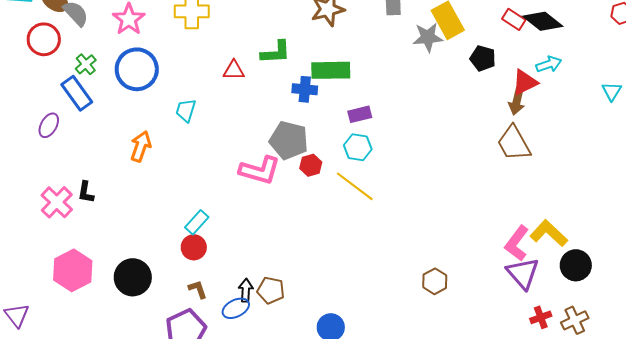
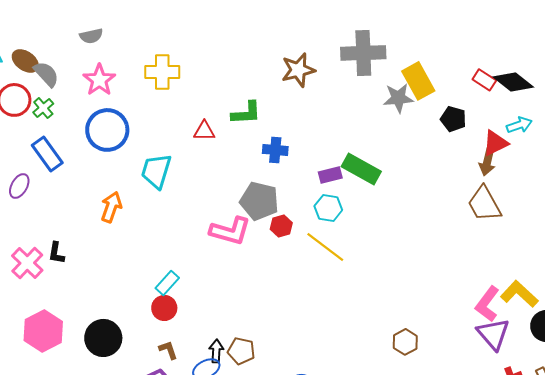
green cross: (86, 64) -> (43, 108), moved
green rectangle: (331, 70) -> (361, 169), moved, turned 30
cyan trapezoid: (186, 110) -> (156, 171), size x1.5

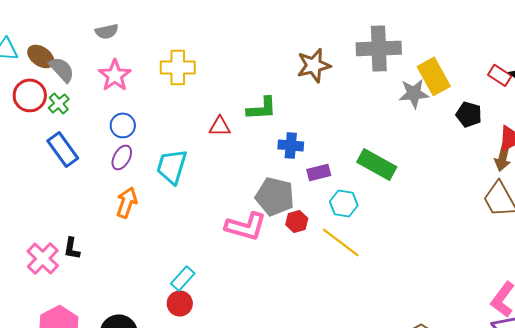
blue circle: (107, 130) -> (123, 125), size x0.6
purple rectangle: (330, 175) -> (319, 172), moved
purple ellipse: (19, 186) -> (122, 157), moved

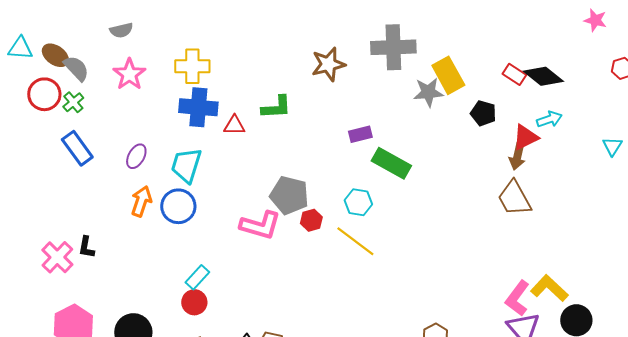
blue circle: (123, 125) -> (178, 206), moved, size x1.4
blue cross: (291, 145) -> (198, 107), moved, size x1.5
purple rectangle: (319, 172) -> (360, 134), moved

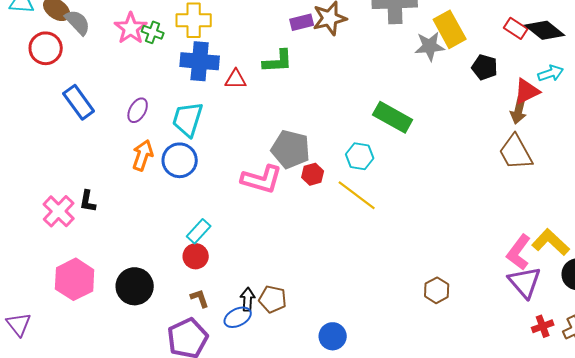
green cross: (73, 102) -> (153, 32), moved, turned -30
purple rectangle: (360, 134) -> (302, 22), moved

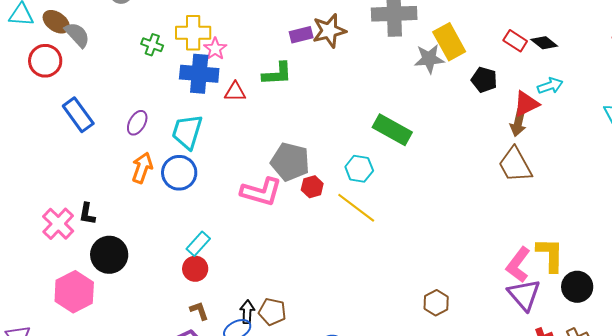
pink star: (131, 28) -> (215, 49), moved, size x0.7
black diamond: (545, 30) -> (544, 43), size x0.7
yellow L-shape: (551, 242) -> (550, 255), turned 48
black circle: (135, 286) -> (109, 255), moved

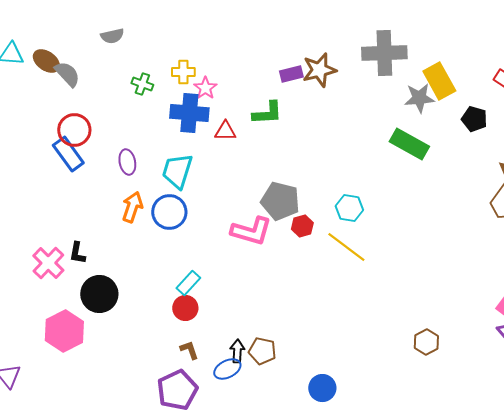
yellow cross: (193, 33) -> (183, 72), size x0.7
red circle: (45, 61) -> (74, 130), moved
purple ellipse: (137, 123) -> (127, 162), turned -40
green rectangle: (392, 130) -> (409, 144), moved

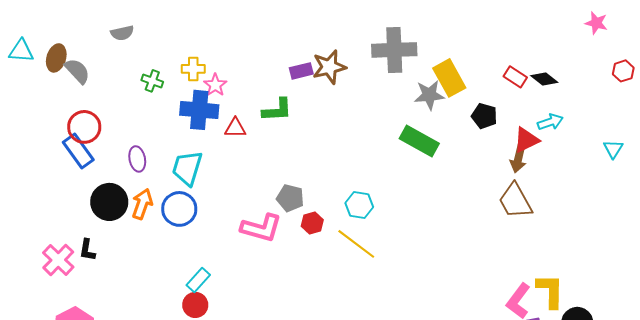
brown ellipse: (46, 61) -> (56, 58), turned 72
gray pentagon: (280, 201) -> (290, 198), size x0.7
black circle: (99, 294) -> (109, 202), moved

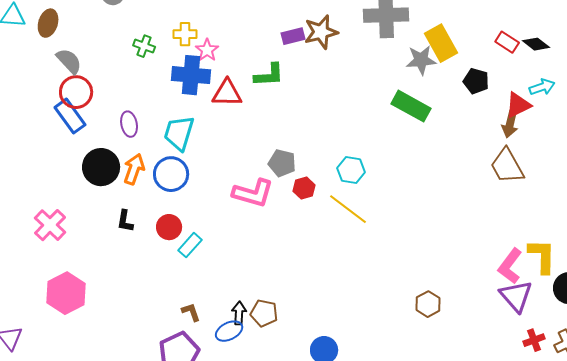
gray semicircle: (77, 71) -> (69, 61), moved
red triangle: (235, 128) -> (227, 93), size x1.4
black L-shape: (87, 250) -> (125, 221), moved
red circle: (195, 305) -> (169, 227), moved

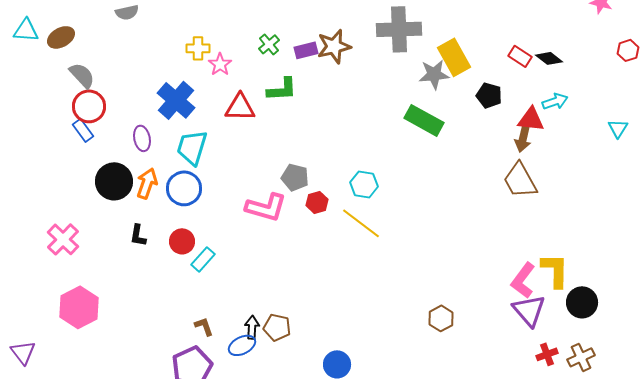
brown ellipse: (48, 23) -> (61, 37), turned 44
green cross: (144, 46) -> (269, 44), moved, turned 30
blue cross: (191, 75) -> (176, 100), moved, turned 36
red triangle: (518, 105) -> (531, 119), turned 32
blue rectangle: (70, 116) -> (83, 130), size x0.7

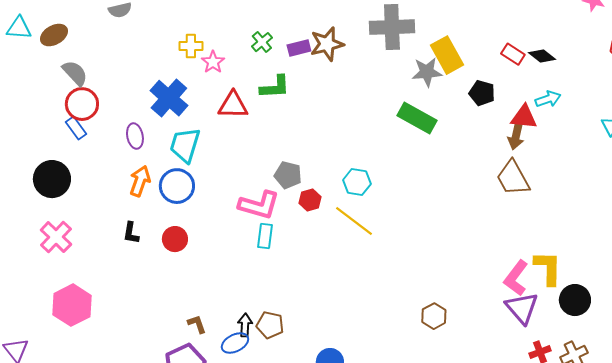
black circle: (114, 181) -> (52, 179), moved
cyan rectangle: (203, 259) -> (265, 236), moved, turned -35

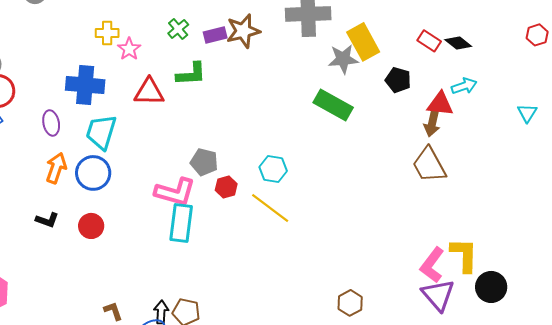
blue cross: (169, 98) -> (85, 85), turned -36
black L-shape: (131, 233) -> (47, 220), turned -80
cyan rectangle: (265, 236) -> (181, 223), size x1.5

